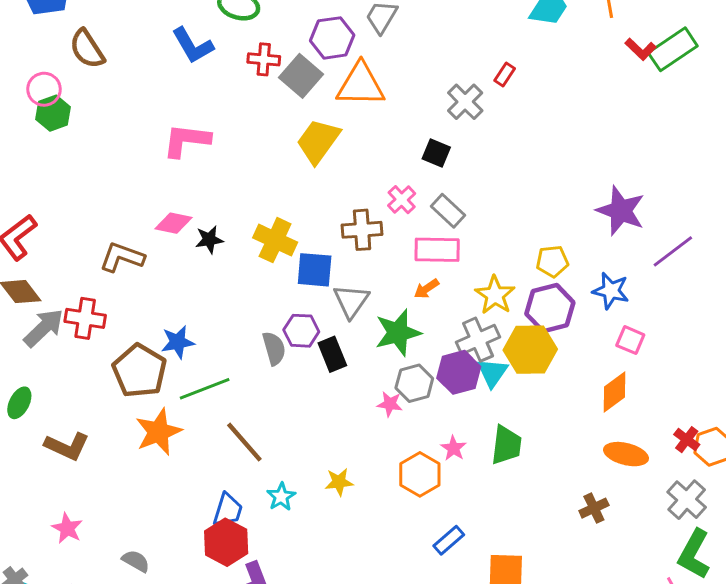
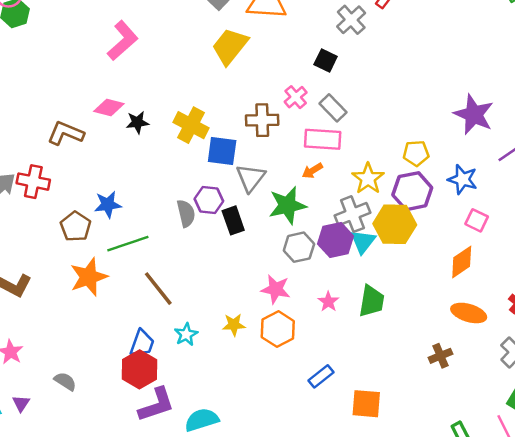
pink L-shape: (186, 140) -> (123, 41), turned 129
brown pentagon: (140, 371) -> (76, 227), size x0.7
pink star: (390, 404) -> (276, 289), moved, size x1.4
orange hexagon: (420, 474) -> (278, 329), moved

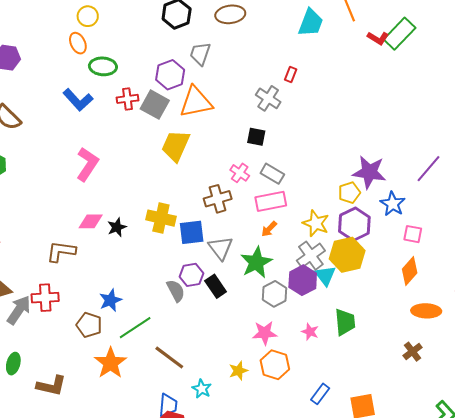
purple star: (474, 115) -> (369, 172), moved
blue star: (463, 179) -> (393, 204), turned 30

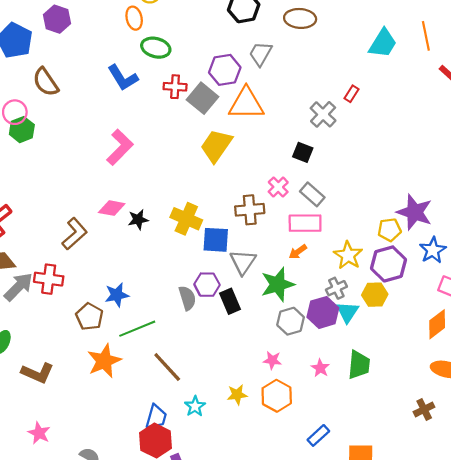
brown L-shape: (61, 251) -> (75, 234), turned 120
yellow hexagon: (347, 255) -> (375, 295), size x0.7
gray cross: (311, 256) -> (336, 288), size x0.7
pink star: (265, 333) -> (272, 360), size x0.7

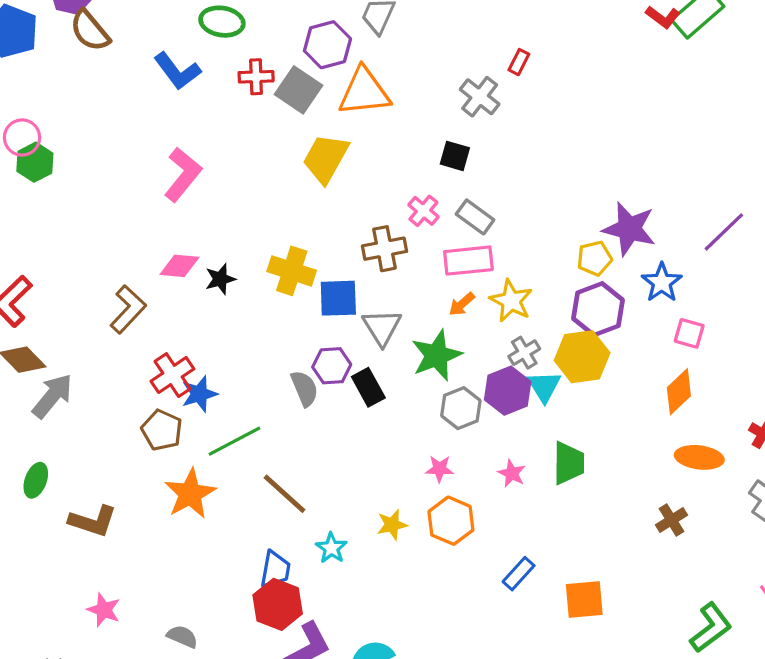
brown semicircle: (46, 82) -> (90, 31), moved
yellow star: (348, 255) -> (511, 301), moved
red cross: (49, 279) -> (172, 375), moved, turned -36
yellow hexagon: (375, 295) -> (582, 357), size x1.4

